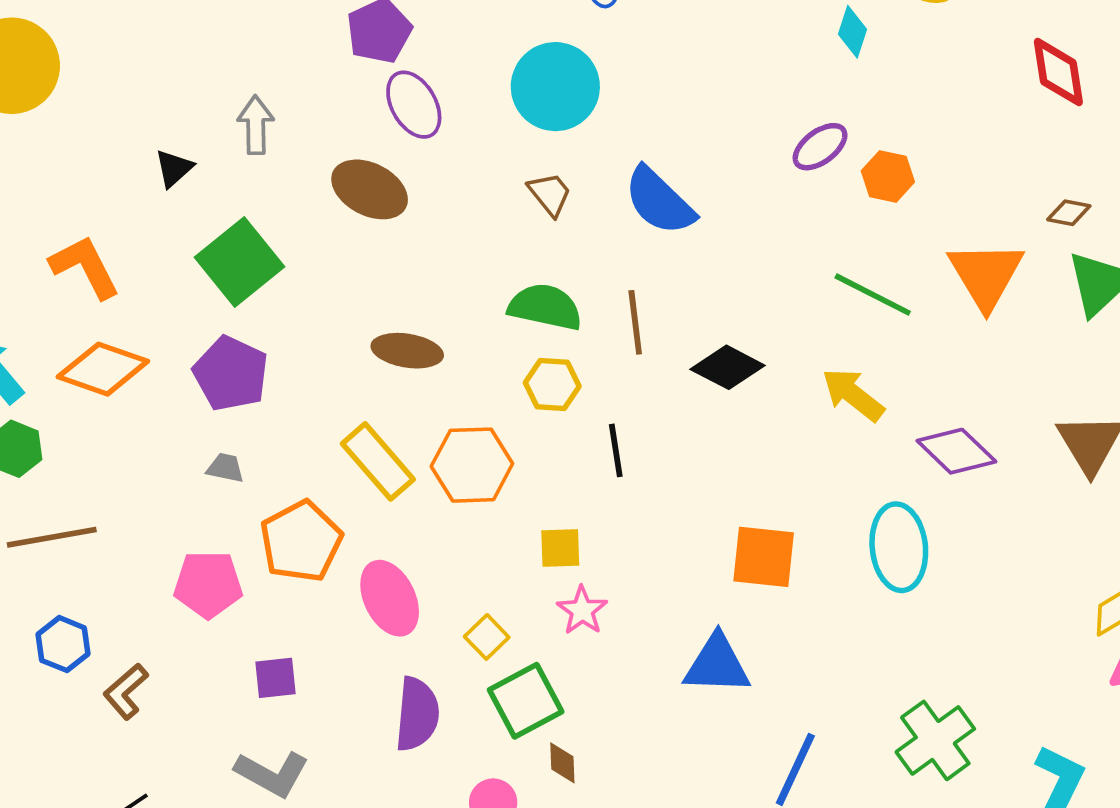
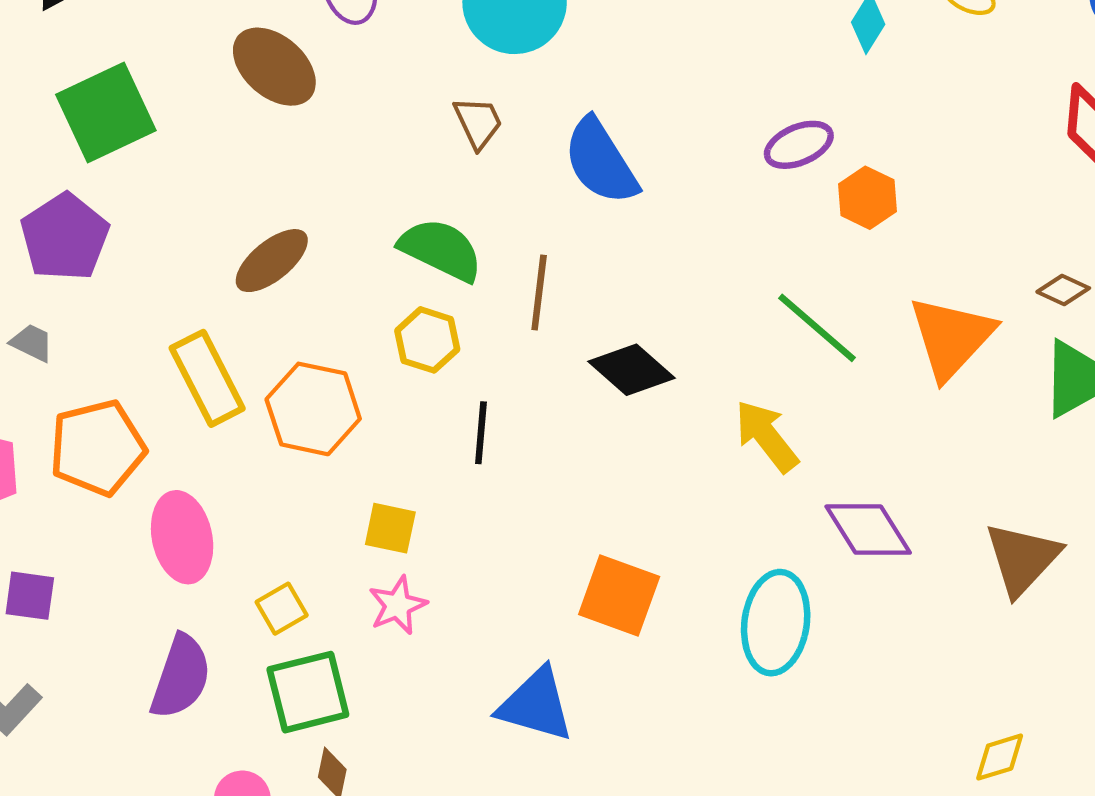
brown ellipse: (407, 351) -> (272, 261), turned -62

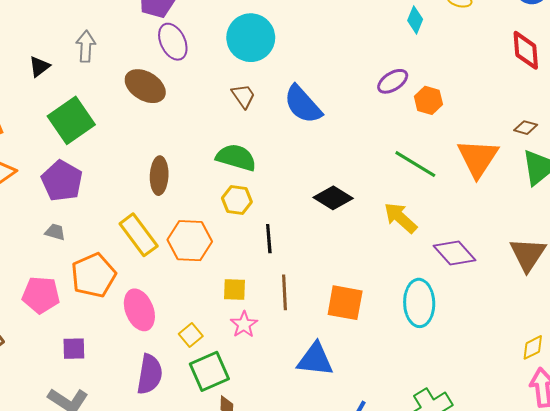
brown ellipse: (272, 261) -> (159, 176), turned -39
brown line: (539, 293) -> (284, 292), moved

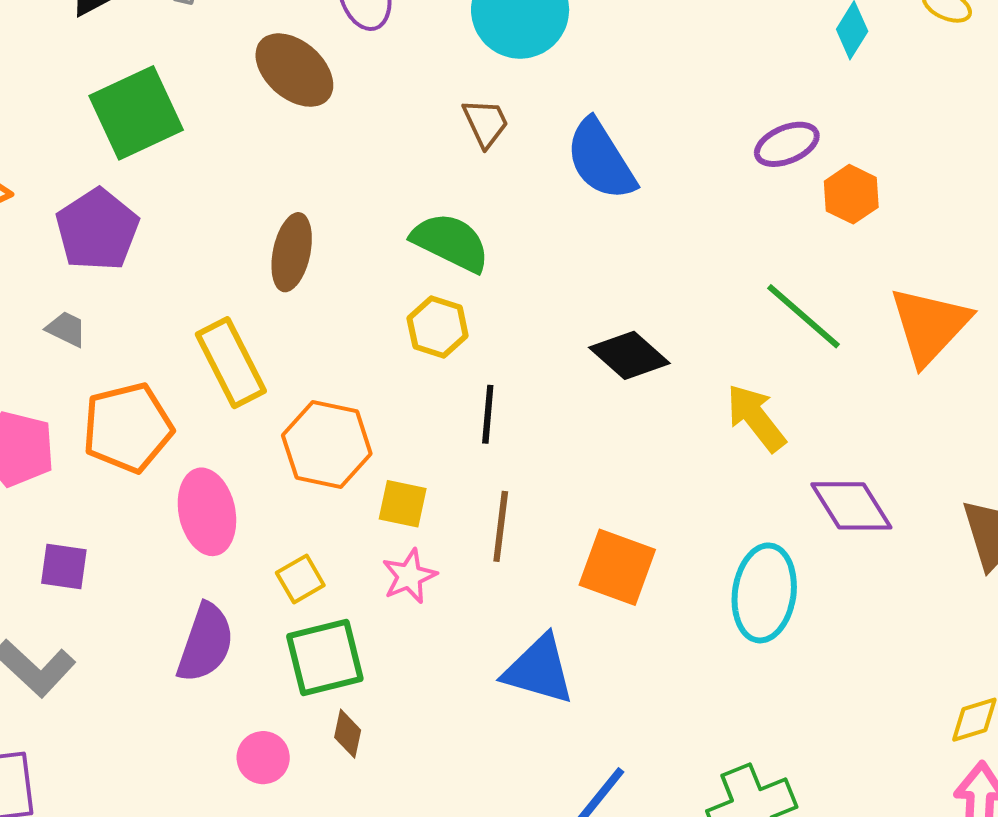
orange hexagon: (190, 241) -> (327, 444), moved

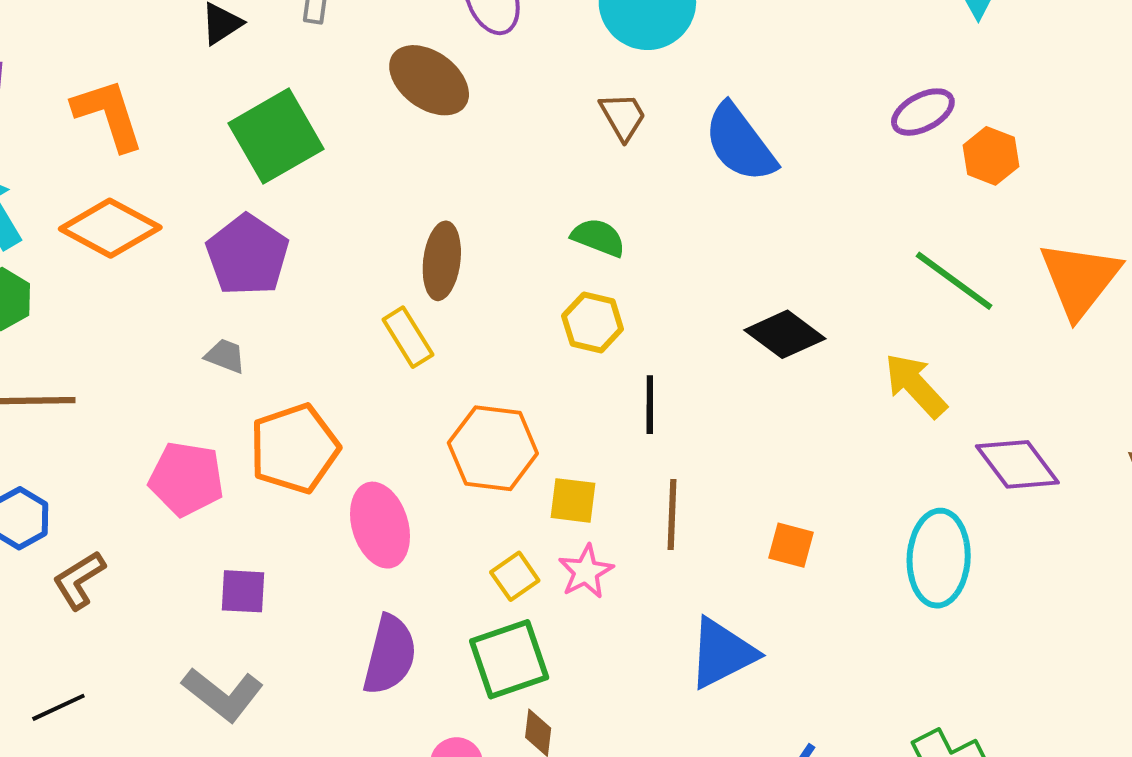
green semicircle: (451, 242) -> (598, 237), size x0.7
yellow rectangle: (231, 363) -> (408, 337), moved, size x0.7
orange square: (617, 567) -> (791, 545), size x0.6
yellow square: (300, 579) -> (515, 576), moved
blue triangle: (539, 670) -> (722, 653), turned -38

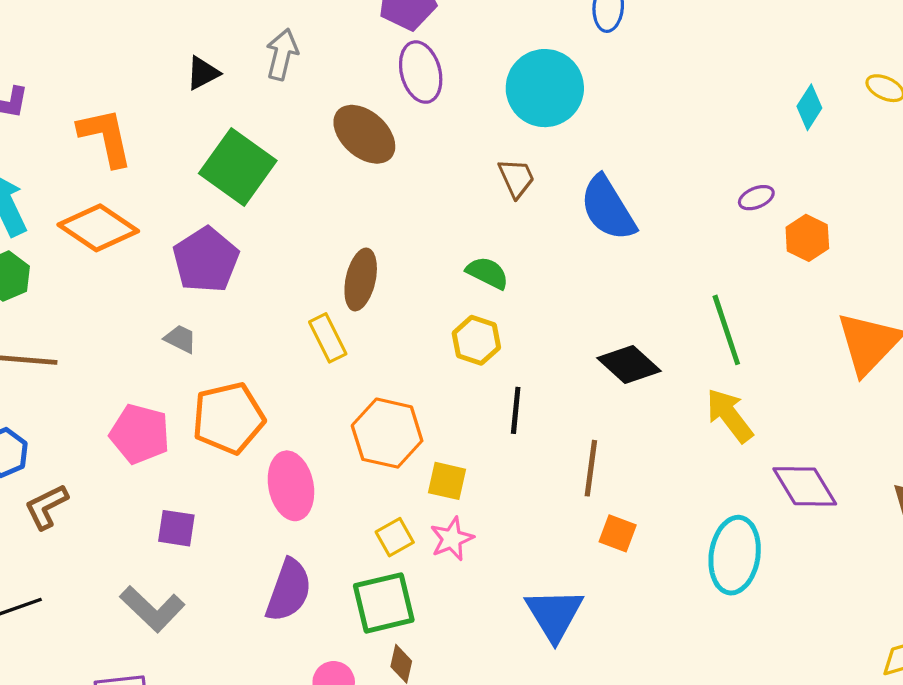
purple ellipse: (923, 112) -> (756, 198), size x0.7
green square: (276, 136) -> (238, 167), turned -30
green line: (954, 281) -> (726, 330), moved, turned 30
brown line: (672, 514) -> (591, 468), moved
blue triangle: (722, 653) -> (554, 614), turned -40

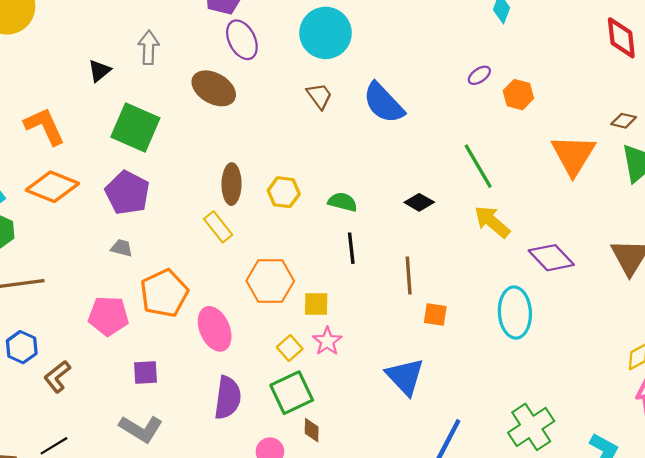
green semicircle: (487, 273) -> (343, 202), moved
yellow hexagon: (476, 340) -> (284, 192), moved
black diamond: (629, 365) -> (419, 202), size x0.7

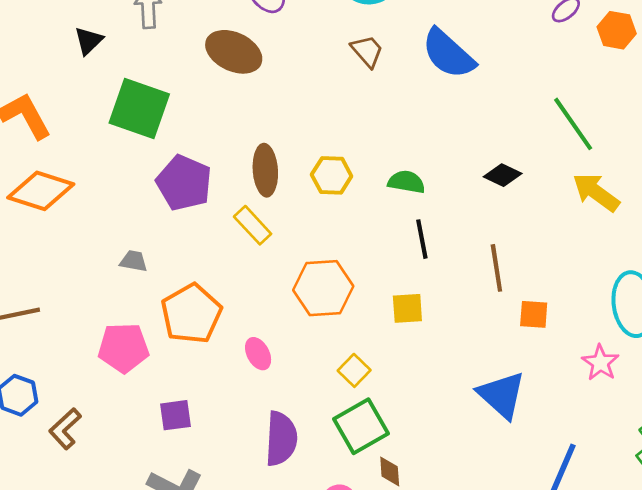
purple pentagon: (127, 193) -> (184, 183), moved
yellow square: (316, 304) -> (407, 308), moved
pink ellipse: (215, 329) -> (258, 354), size x0.6
pink star: (327, 341) -> (600, 363), moved

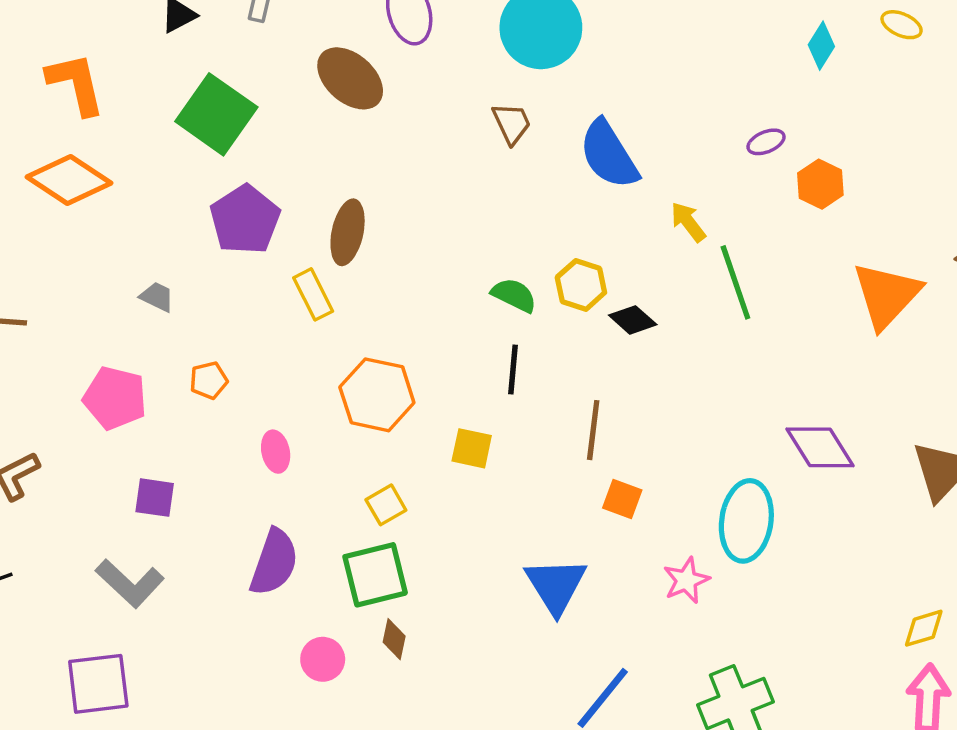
yellow hexagon: (332, 175) -> (581, 285), moved
yellow arrow: (596, 192) -> (688, 222), moved, size x0.7
orange pentagon: (191, 314) -> (209, 380), size x0.5

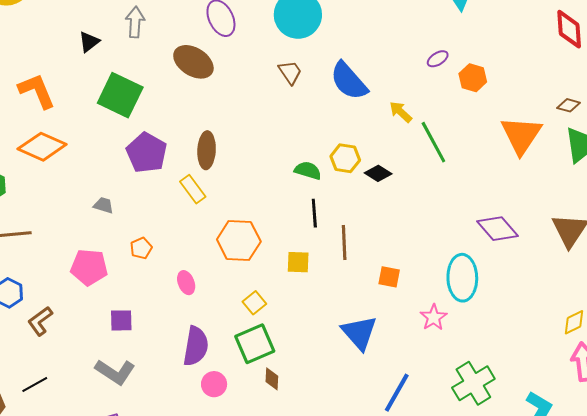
brown line: (593, 430) -> (344, 242), moved
pink circle: (323, 659) -> (214, 384), moved

